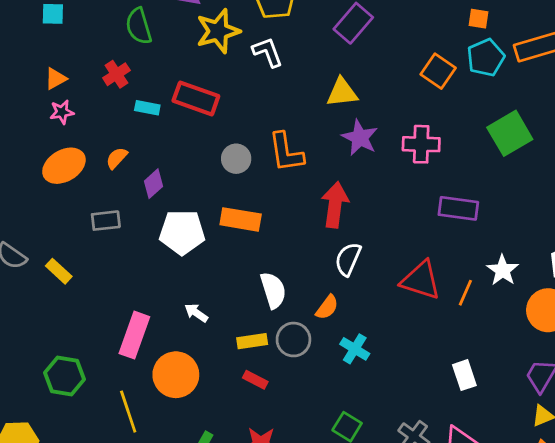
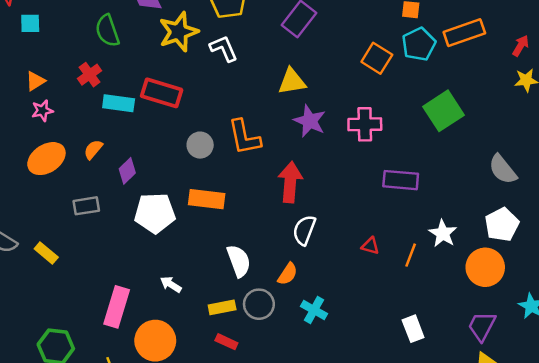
cyan rectangle: (147, 108) -> (119, 103), size x1.4
red triangle: (421, 280) -> (370, 246), size x0.5

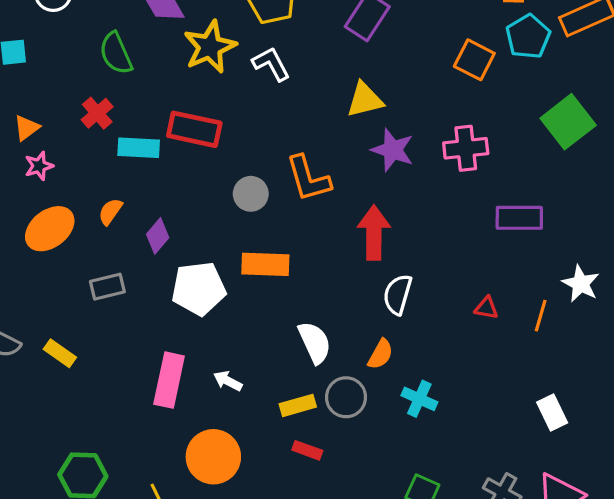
pink rectangle: (117, 307) -> (169, 380), moved

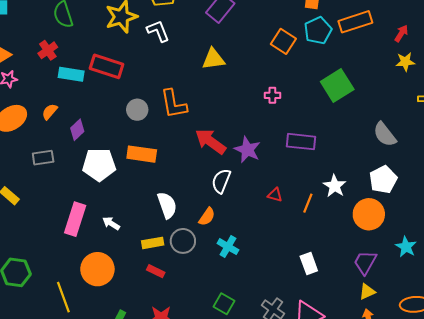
pink cross: (466, 148) -> (272, 95), size x0.6
purple star: (393, 150) -> (247, 150), moved
red arrow: (374, 233) -> (211, 141), turned -60

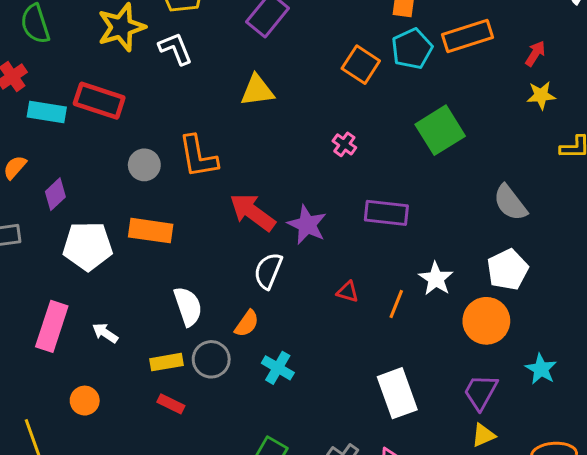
pink cross: (272, 95) -> (344, 144), turned 35
white rectangle: (309, 263) -> (397, 393), size x1.5
orange circle: (97, 269) -> (85, 401), size x0.6

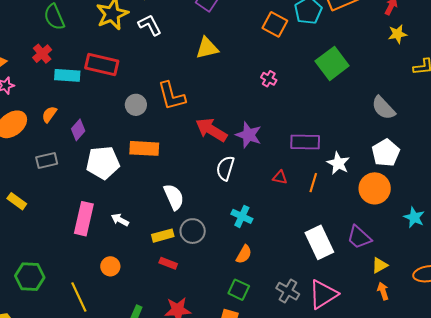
purple rectangle: (386, 213) -> (305, 142), moved
orange semicircle: (247, 324) -> (244, 254), moved
cyan cross: (278, 368) -> (242, 216), moved
purple trapezoid: (481, 392) -> (359, 237), moved, turned -72

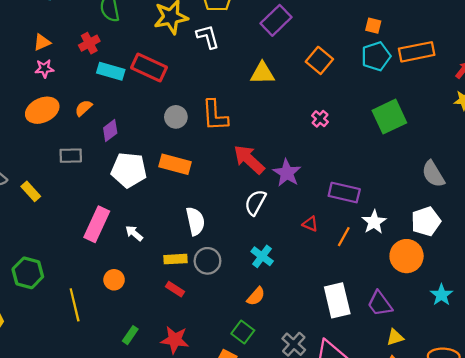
orange square: (275, 24) -> (319, 60), moved

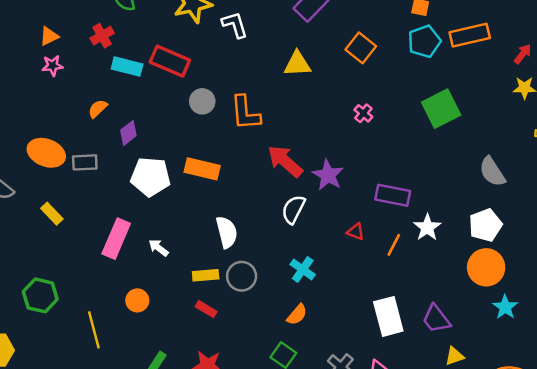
orange ellipse: (42, 110) -> (46, 153), moved, turned 48
gray circle: (176, 117) -> (202, 101), moved
yellow rectangle: (31, 191) -> (52, 214), moved
orange circle: (407, 256) -> (486, 267), moved

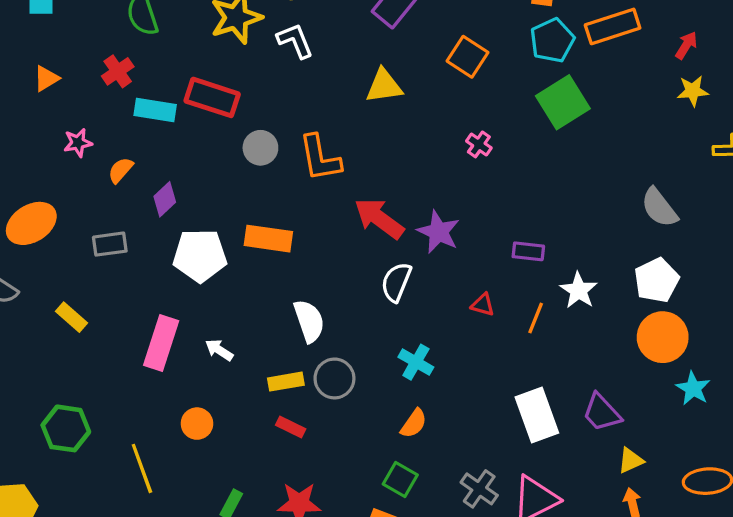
pink star: (53, 66) -> (78, 143), moved
green square: (441, 109) -> (563, 102), moved
orange ellipse: (46, 153) -> (31, 223), moved, turned -48
purple rectangle: (393, 195) -> (528, 251), size x0.7

